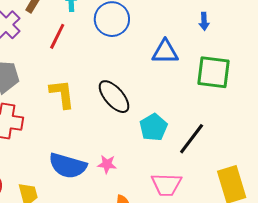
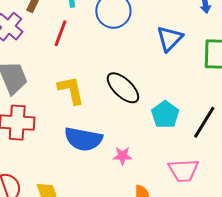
blue triangle: (165, 52) -> (170, 38), turned -40
blue semicircle: (68, 166) -> (83, 139), moved

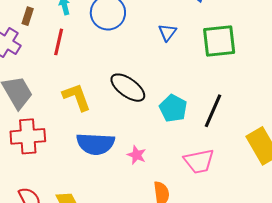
blue triangle: (170, 38) -> (167, 32), size x0.7
pink star: (122, 156) -> (137, 155), turned 30

